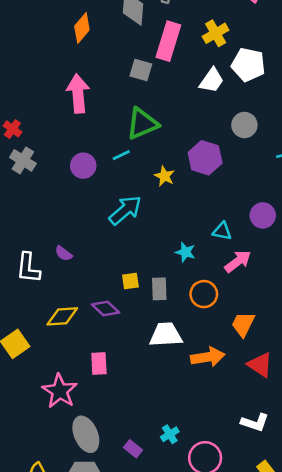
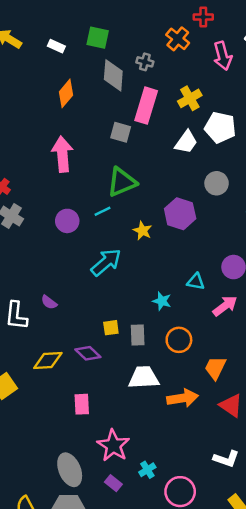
pink arrow: (238, 261) -> (225, 306), moved
pink star: (60, 391) -> (113, 445), moved

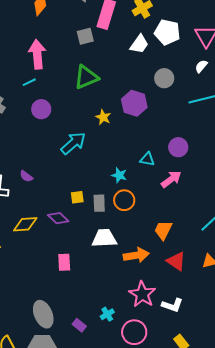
gray square: (121, 132) -> (85, 36), turned -30
cyan line: (102, 211) -> (29, 82), moved
orange circle: (179, 340) -> (124, 200), moved
pink rectangle: (82, 404) -> (64, 262), moved
pink star: (113, 445) -> (142, 294), moved

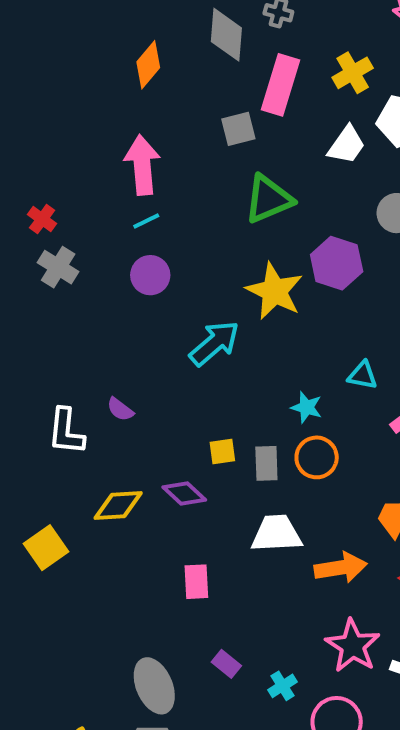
green triangle: (86, 77) -> (268, 199), moved
cyan line: (29, 82) -> (146, 221), moved
yellow star: (103, 117) -> (274, 291), size x1.8
purple rectangle: (79, 325) -> (226, 664), moved

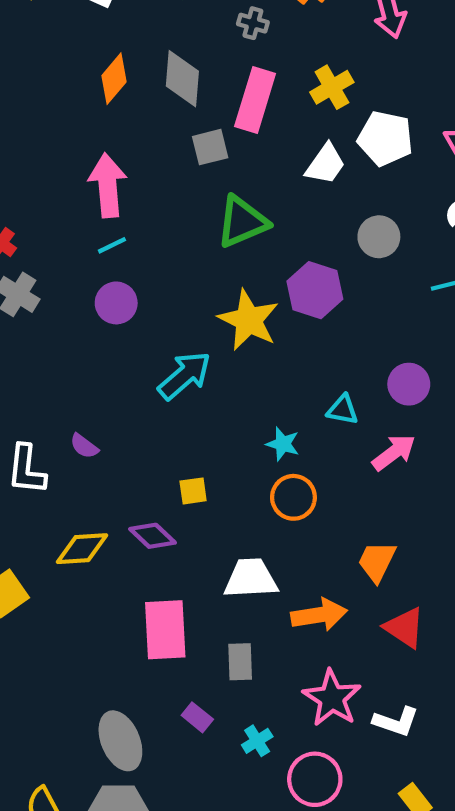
gray diamond: (226, 35) -> (182, 79), moved
gray rectangle: (266, 463) -> (240, 662), moved
pink rectangle: (196, 582) -> (165, 630), size x1.6

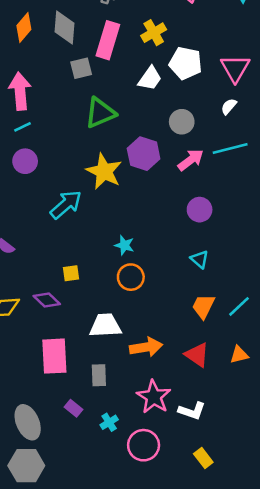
cyan triangle: (343, 410) -> (200, 259), moved, turned 30
pink arrow: (394, 452) -> (191, 160), moved
orange trapezoid: (377, 561) -> (203, 306), moved

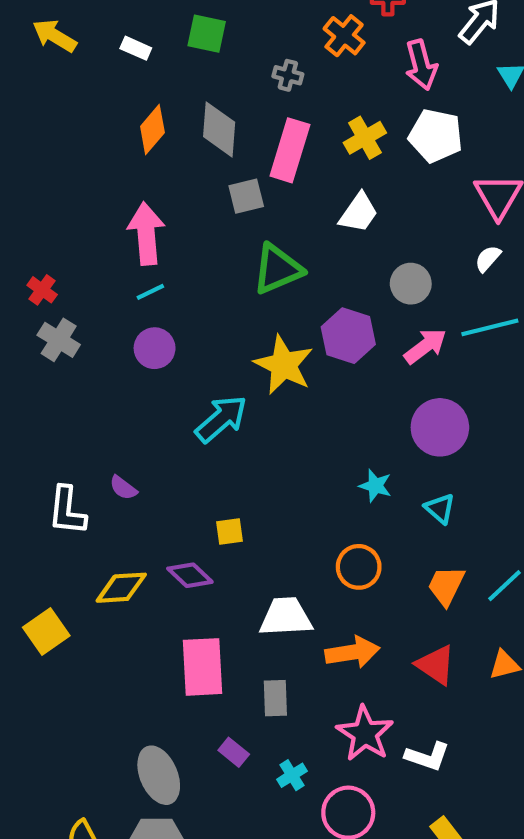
white pentagon: (186, 63) -> (436, 136), moved
purple circle: (200, 210) -> (440, 427), size x1.4
cyan star: (124, 245) -> (375, 486), moved
orange circle: (131, 277) -> (359, 567), moved

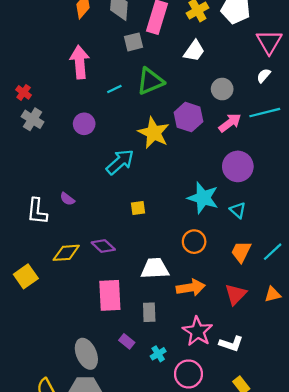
cyan line: (150, 292) -> (114, 89), moved
cyan star: (375, 486) -> (203, 198), size x1.8
yellow square: (230, 531) -> (138, 208), moved
red triangle: (436, 665) -> (236, 294), turned 40

